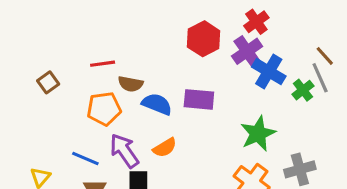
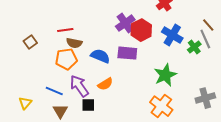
red hexagon: (204, 39) -> (141, 30), moved
purple cross: (247, 51) -> (125, 23), moved
brown semicircle: (131, 84) -> (74, 43), moved
gray cross: (300, 169) -> (205, 98), moved

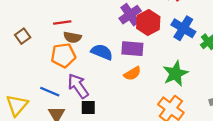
orange semicircle: (105, 84) -> (132, 73), moved
yellow triangle: (25, 103) -> (17, 105), size x1.5

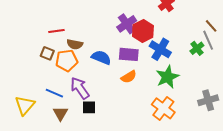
red line: (62, 23) -> (56, 31), moved
blue cross: (183, 28) -> (160, 49), moved
brown square: (23, 36) -> (47, 53), moved, turned -32

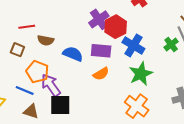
orange pentagon: (67, 61) -> (37, 72), moved, turned 30
black square: (89, 107) -> (60, 105), size x1.5
brown triangle: (60, 113) -> (31, 111), turned -42

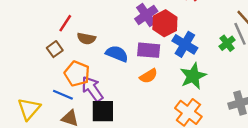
red line: (27, 27) -> (65, 23), turned -49
brown square: (17, 50) -> (55, 49), turned 32

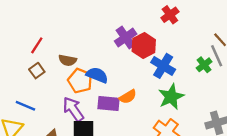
red line: (65, 23) -> (37, 45), moved
purple rectangle: (149, 50) -> (109, 104), moved
orange pentagon: (77, 74) -> (80, 81), moved
blue line: (63, 95) -> (25, 106), moved

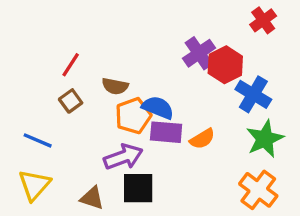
orange pentagon: (80, 81) -> (133, 116), turned 30
purple rectangle: (109, 104) -> (166, 132), moved
blue line: (25, 106) -> (38, 140), moved
purple arrow: (73, 109) -> (123, 157), turned 105

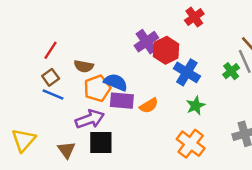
green star: (265, 139) -> (196, 106), size x0.7
blue line: (38, 140) -> (53, 95), moved
brown triangle: (92, 198) -> (66, 150), turned 36

